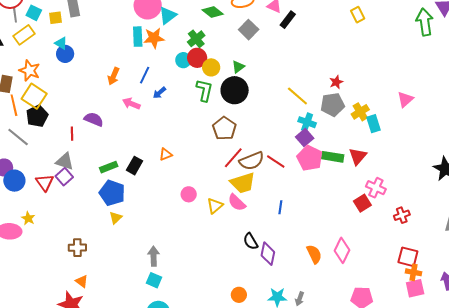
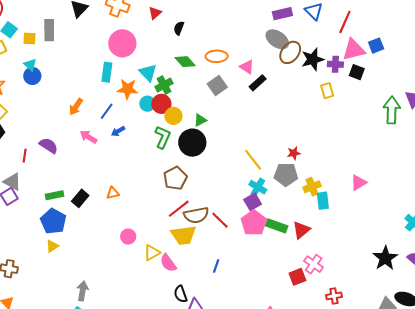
cyan triangle: (168, 15) -> (148, 73), moved, turned -48
orange star: (154, 38) -> (128, 89), moved
pink semicircle: (237, 203) -> (168, 263), moved

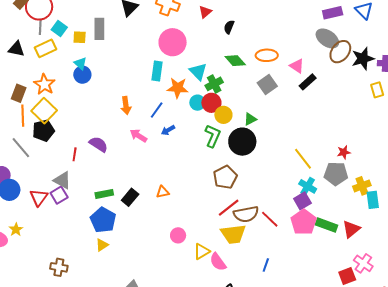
orange arrow: (76, 107) -> (126, 105), turned -42

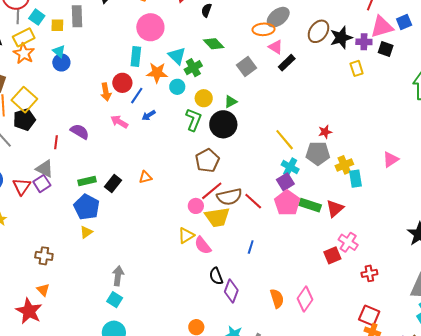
gray ellipse: (327, 38) -> (278, 17), moved, turned -70
orange ellipse: (267, 55) -> (263, 29), moved
orange star: (44, 84) -> (24, 53), moved
red circle: (211, 103) -> (122, 83), moved
pink circle: (178, 235) -> (196, 206), moved

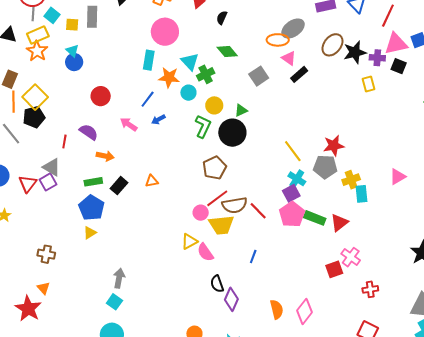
red circle: (122, 83) -> (101, 96), moved
orange arrow: (106, 92) -> (105, 156), moved, turned -72
red star: (325, 132) -> (334, 146), size x1.5

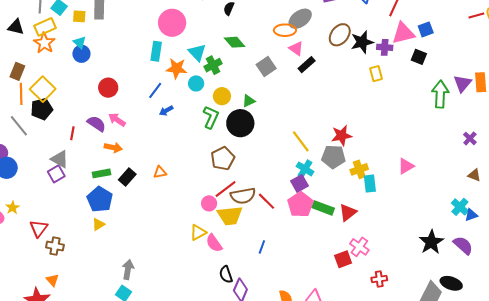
black square: (399, 66) -> (419, 57), moved
pink arrow: (129, 124) -> (117, 120), moved
red triangle: (28, 184) -> (39, 228), moved

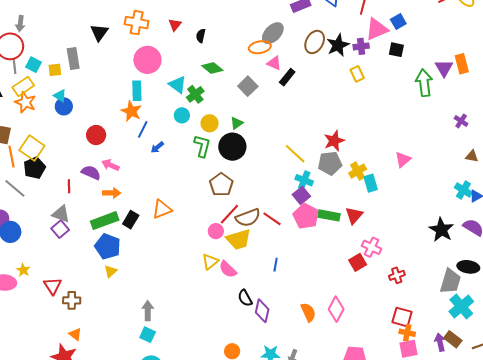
orange star: (176, 68) -> (131, 111), moved, turned 30
orange triangle: (160, 172) -> (162, 209), size x1.5
green rectangle: (102, 173) -> (105, 221), size x1.5

